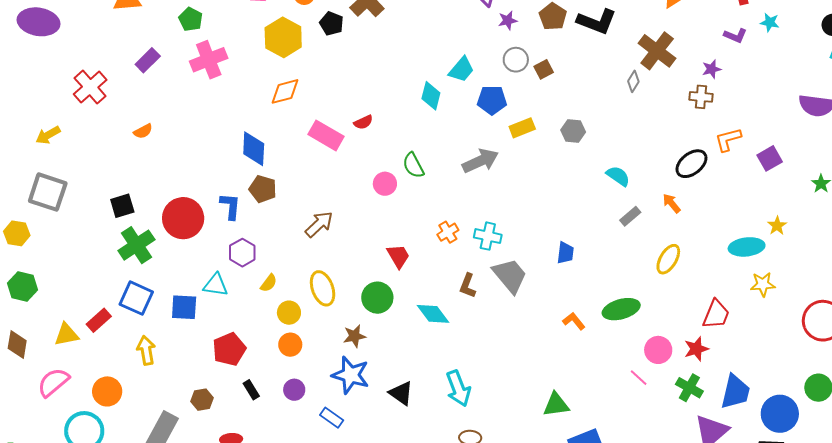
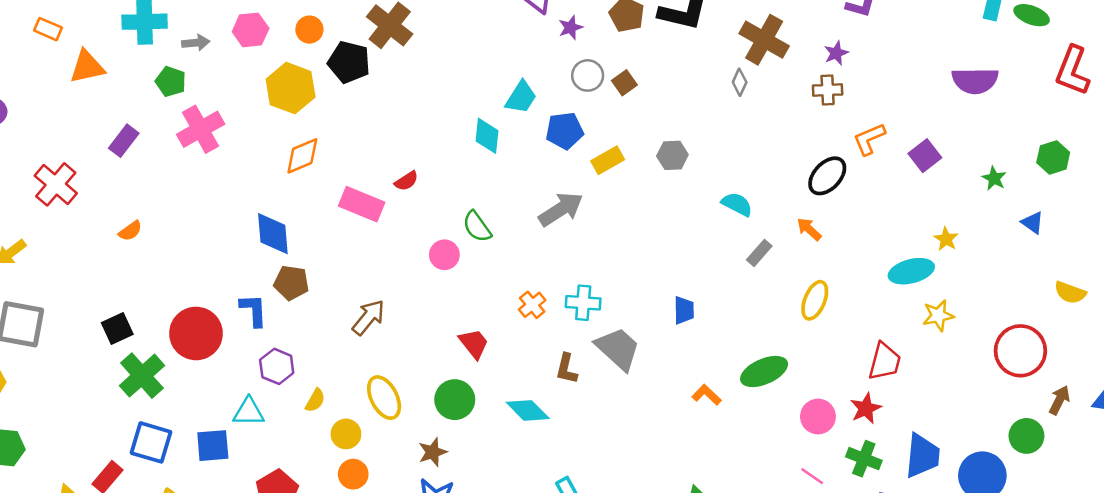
black pentagon: (332, 23) -> (349, 62), size x1.4
pink line: (639, 378) -> (812, 476), moved

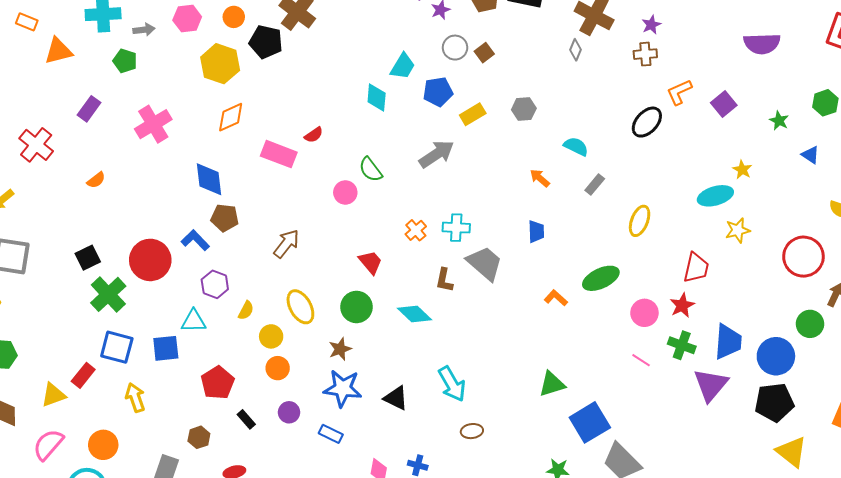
pink cross: (201, 129) -> (153, 124), moved
orange arrow: (809, 229) -> (540, 178), moved
blue L-shape: (254, 310) -> (195, 240), turned -40

